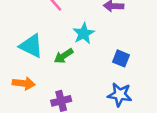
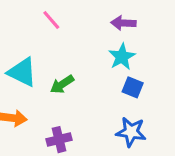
cyan star: (84, 33) -> (122, 57), moved

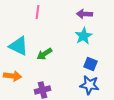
pink line: (51, 20) -> (38, 12), turned 48
blue square: (133, 87) -> (91, 64), moved

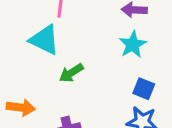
cyan triangle: (19, 46) -> (44, 40), moved

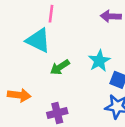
cyan star: (133, 45) -> (99, 61), moved

